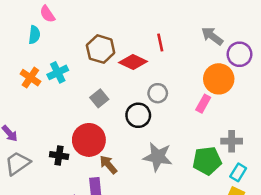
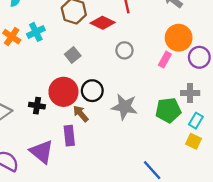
purple circle: (239, 54) -> (199, 57), moved
black circle: (138, 115) -> (92, 91), moved

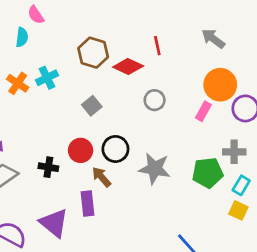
red circle: (63, 92) -> (81, 150), size x0.7

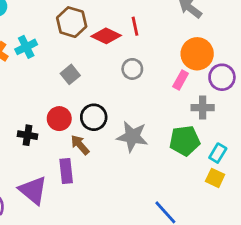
red line: (157, 46) -> (135, 26), moved
gray cross: (234, 152) -> (203, 108), moved

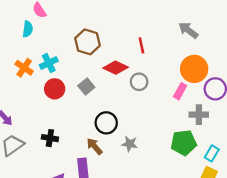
red diamond: (106, 36) -> (116, 68), moved
red circle: (59, 119) -> (55, 89), moved
gray star: (132, 137) -> (130, 144), moved, size x0.6

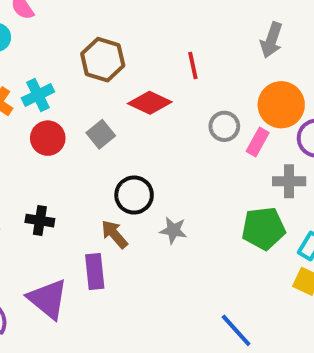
gray arrow: (188, 30) -> (271, 40), turned -108
gray circle: (139, 82) -> (224, 126), moved

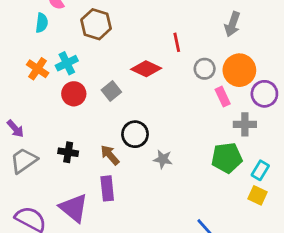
brown hexagon: (103, 60) -> (96, 24), moved
gray circle: (224, 126) -> (205, 69), moved
pink rectangle: (258, 142) -> (223, 97), turned -54
brown arrow: (114, 234) -> (110, 155), moved

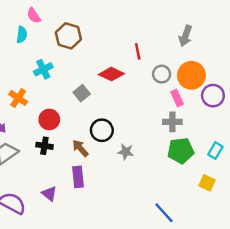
orange cross: (38, 69) -> (18, 98), moved
red circle: (74, 94) -> (49, 119), moved
gray cross: (245, 124) -> (172, 122), moved
cyan rectangle: (260, 170) -> (215, 151), moved
purple triangle: (74, 208) -> (49, 194), size x0.6

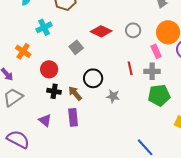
red line: (138, 51) -> (130, 68), moved
gray circle: (162, 74) -> (133, 30), moved
black cross: (44, 146) -> (54, 91), moved
purple triangle: (49, 194) -> (45, 120), moved

